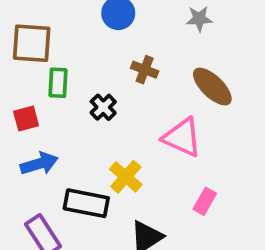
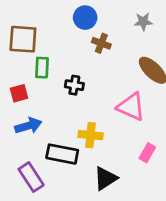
brown cross: (145, 70) -> (101, 43), moved
black cross: (103, 107) -> (74, 85), turned -36
yellow cross: (126, 177) -> (91, 135), turned -35

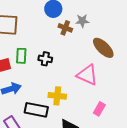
gray star: (143, 22) -> (82, 21), moved
green rectangle: (42, 68) -> (21, 56), moved

